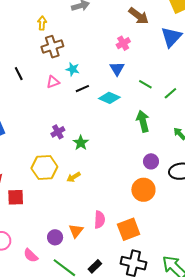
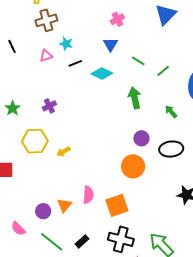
green star: (81, 143) -> (13, 108), moved

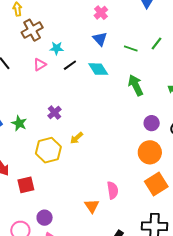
green line: (163, 71) -> (156, 44), moved
cyan diamond: (102, 74) -> (98, 69), turned 45
yellow arrow: (64, 152) -> (76, 138), moved
orange square: (117, 205) -> (156, 184), moved
purple circle: (43, 211) -> (45, 218), moved

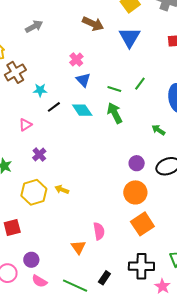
pink cross: (101, 13) -> (76, 60), moved
pink triangle: (40, 65) -> (25, 125), moved
green arrow: (136, 85) -> (115, 113), moved
yellow arrow: (76, 138) -> (62, 190), moved, turned 64

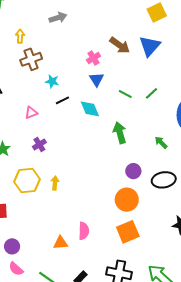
brown arrow: (93, 24) -> (120, 45), moved
green arrow: (115, 113) -> (120, 133), moved
yellow arrow: (62, 190) -> (55, 183), turned 64
orange triangle: (78, 247) -> (61, 243), turned 49

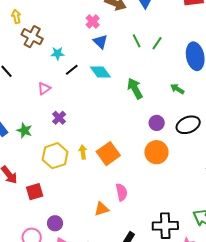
brown cross: (31, 59) -> (32, 37), turned -30
green line: (125, 94) -> (137, 41), moved, turned 48
orange square: (128, 232) -> (108, 154), moved

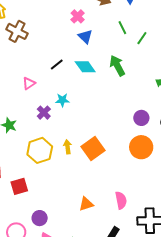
green line: (137, 41) -> (122, 28), moved
cyan star: (58, 53) -> (62, 100), moved
green arrow: (135, 89) -> (117, 66), moved
pink semicircle: (121, 192) -> (121, 200), moved

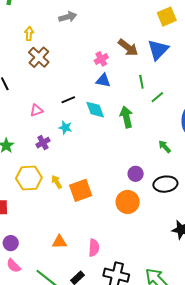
blue triangle: (85, 37) -> (103, 80), turned -49
cyan star: (62, 100) -> (65, 128), moved
yellow arrow: (67, 147) -> (57, 182), turned -40

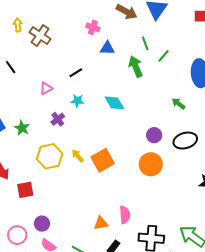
yellow arrow: (29, 34) -> (18, 25), moved
pink cross: (101, 59) -> (93, 27), moved, turned -32
cyan diamond: (95, 110) -> (114, 103), moved
green arrow: (126, 117) -> (136, 67), moved
orange triangle: (59, 242) -> (101, 223), moved

